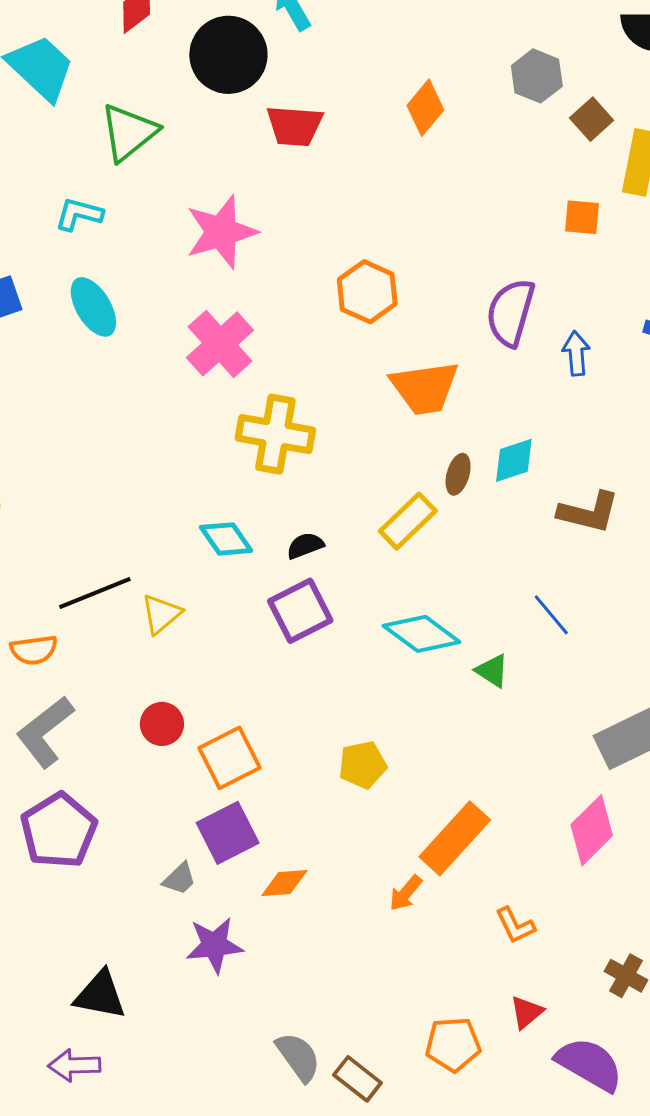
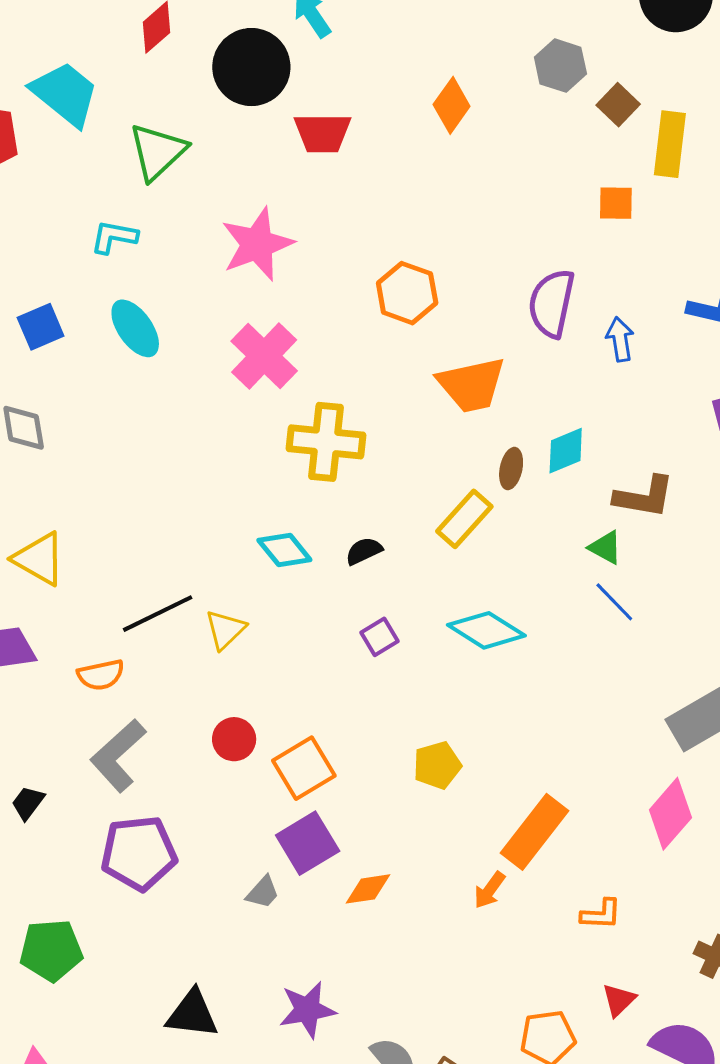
purple square: (300, 611) -> (380, 637), moved, size x0.6
green triangle: (492, 671) -> (605, 547), moved
purple pentagon: (59, 831) -> (139, 853), turned 30
orange L-shape: (515, 925) -> (601, 914), turned -57
purple star: (214, 945) -> (307, 1010), moved

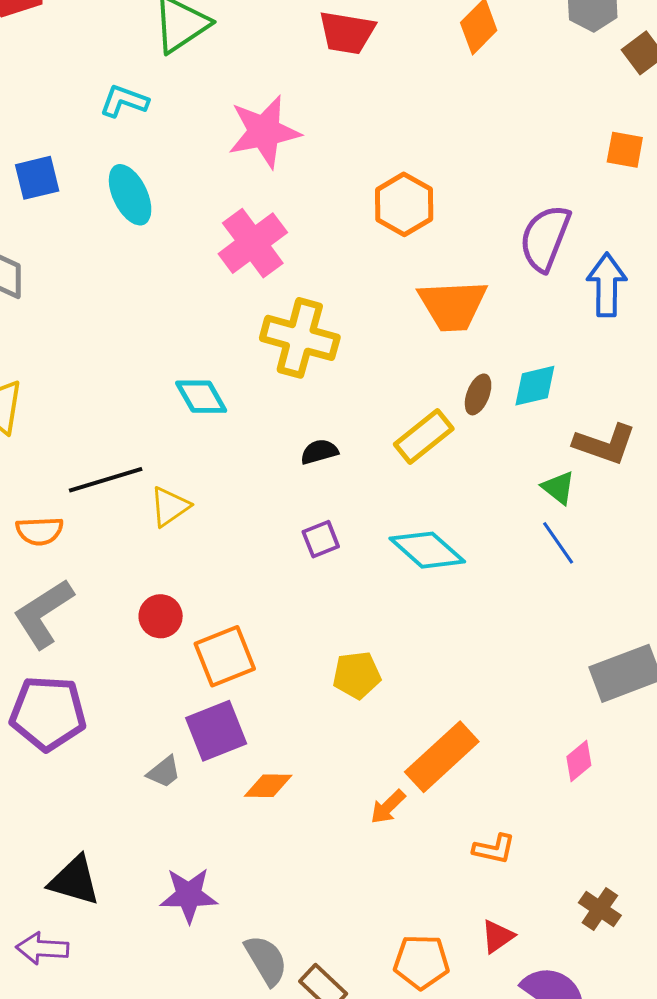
blue arrow: (620, 339) -> (607, 285), size x1.4
cyan diamond: (284, 550) -> (201, 397), moved
pink diamond: (670, 814) -> (579, 761), size x0.6

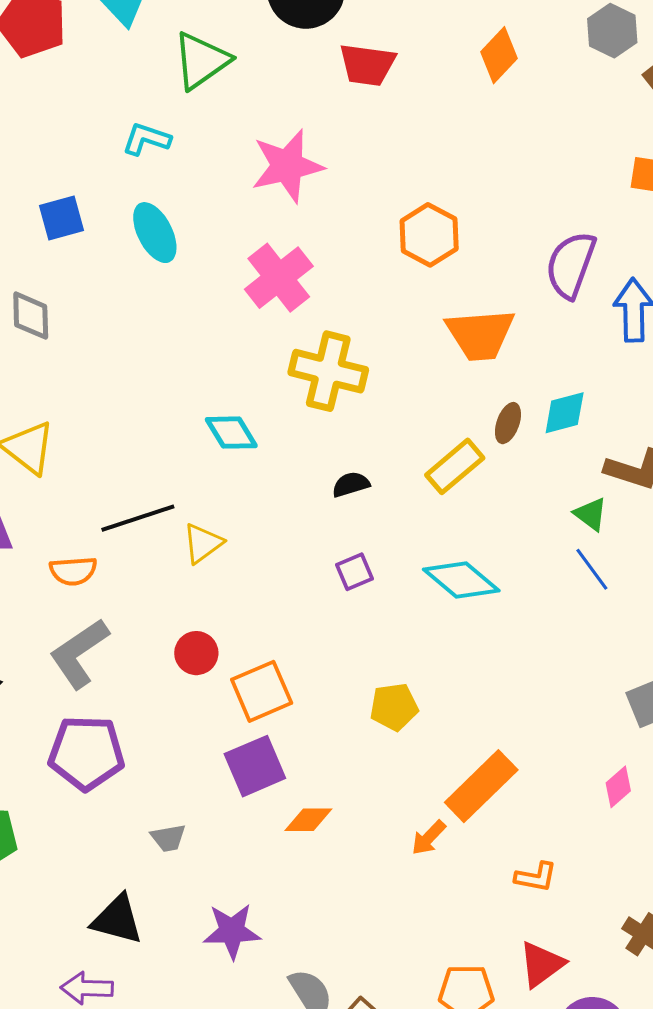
gray trapezoid: (164, 772) -> (168, 838), moved, turned 30
red triangle: (497, 936) -> (542, 964), size x1.4

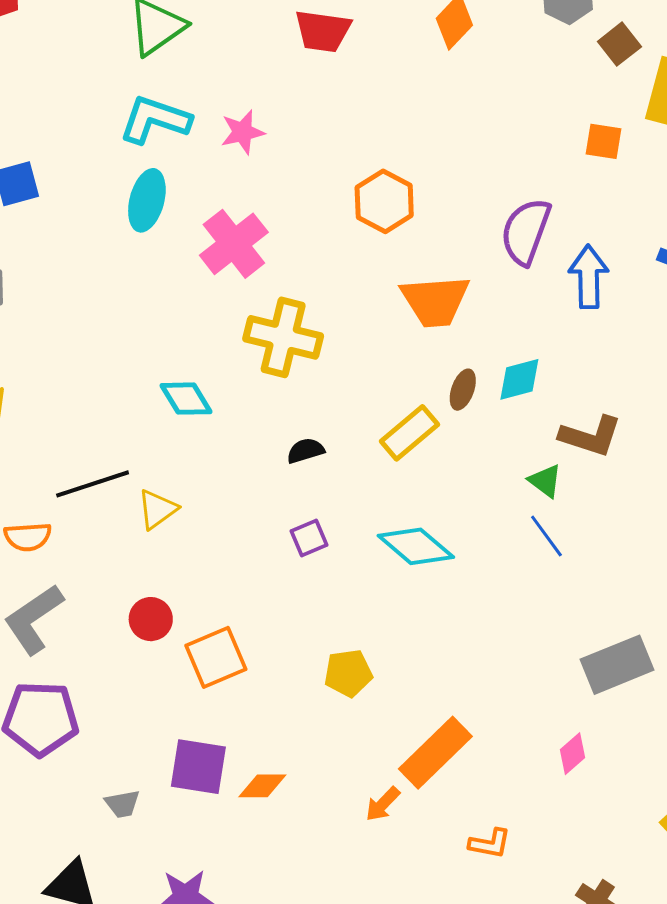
cyan L-shape: (146, 139) -> (155, 120), moved, size x1.5
pink star: (287, 166) -> (242, 132), size x0.6
cyan ellipse: (155, 233) -> (147, 200), moved, turned 42
purple square: (255, 766) -> (198, 767), moved, turned 32

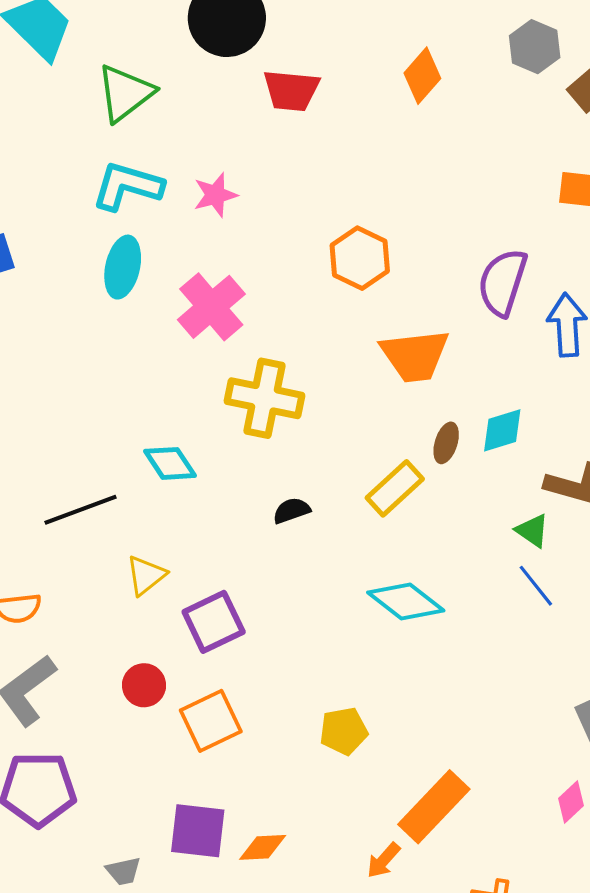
black line: (93, 484) -> (81, 510), moved
purple square: (309, 538) -> (214, 622), moved, size x1.6

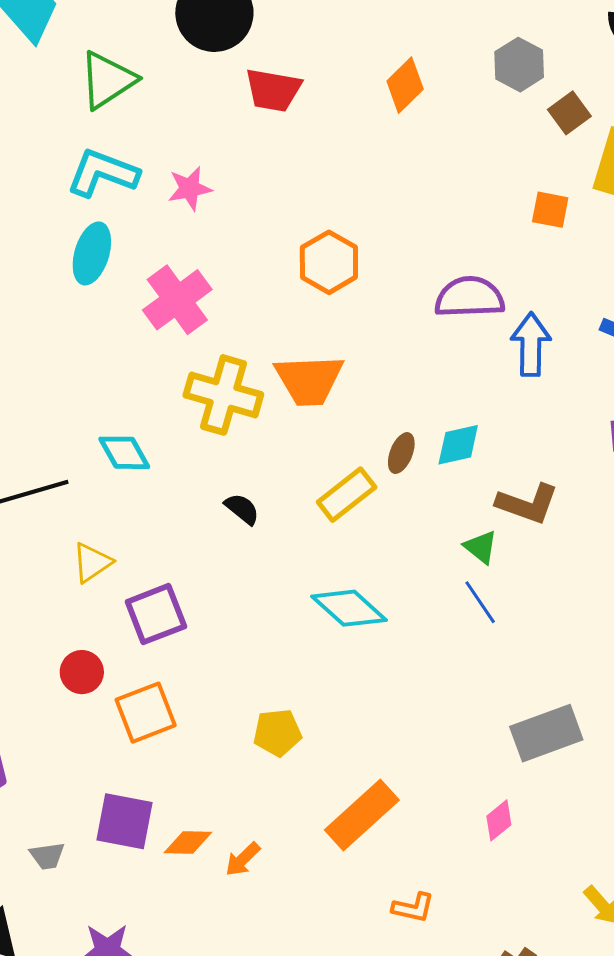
purple semicircle: (503, 282) -> (470, 297), turned 66
orange trapezoid: (415, 356) -> (309, 380), moved
black semicircle: (292, 511) -> (242, 509), turned 54
orange arrow: (383, 860) -> (243, 859), moved

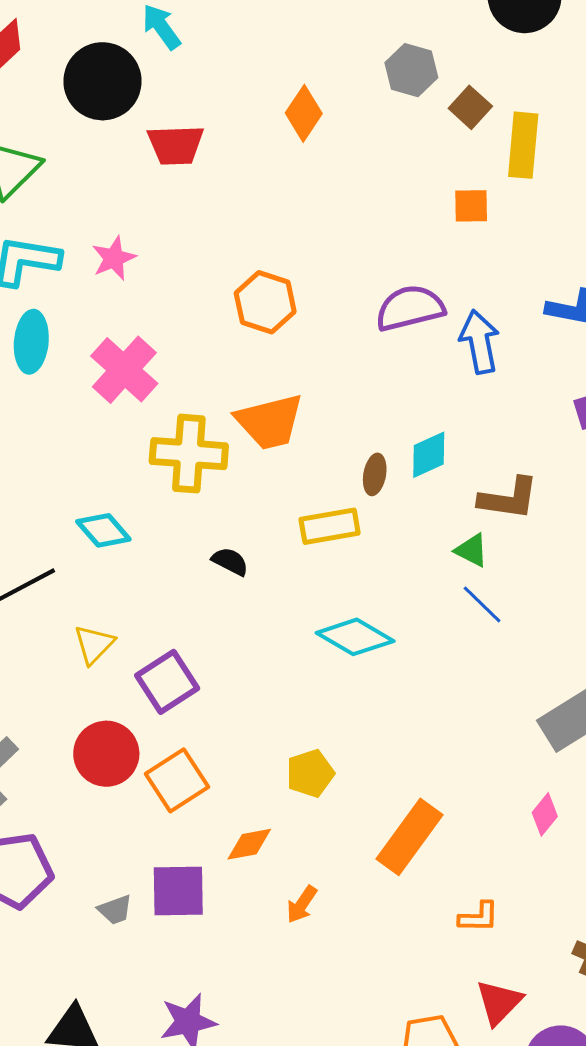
yellow rectangle: (347, 495) -> (330, 526), turned 40
red circle: (82, 672) -> (106, 754), size x1.5
orange diamond: (188, 843) -> (249, 844), moved
gray trapezoid: (47, 856) -> (115, 910), moved

